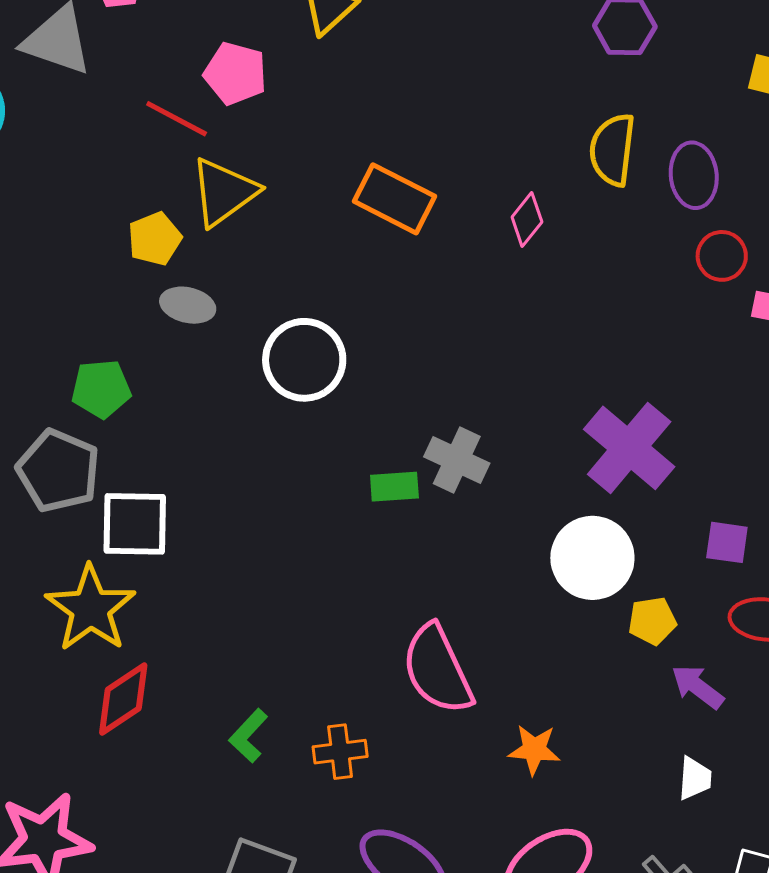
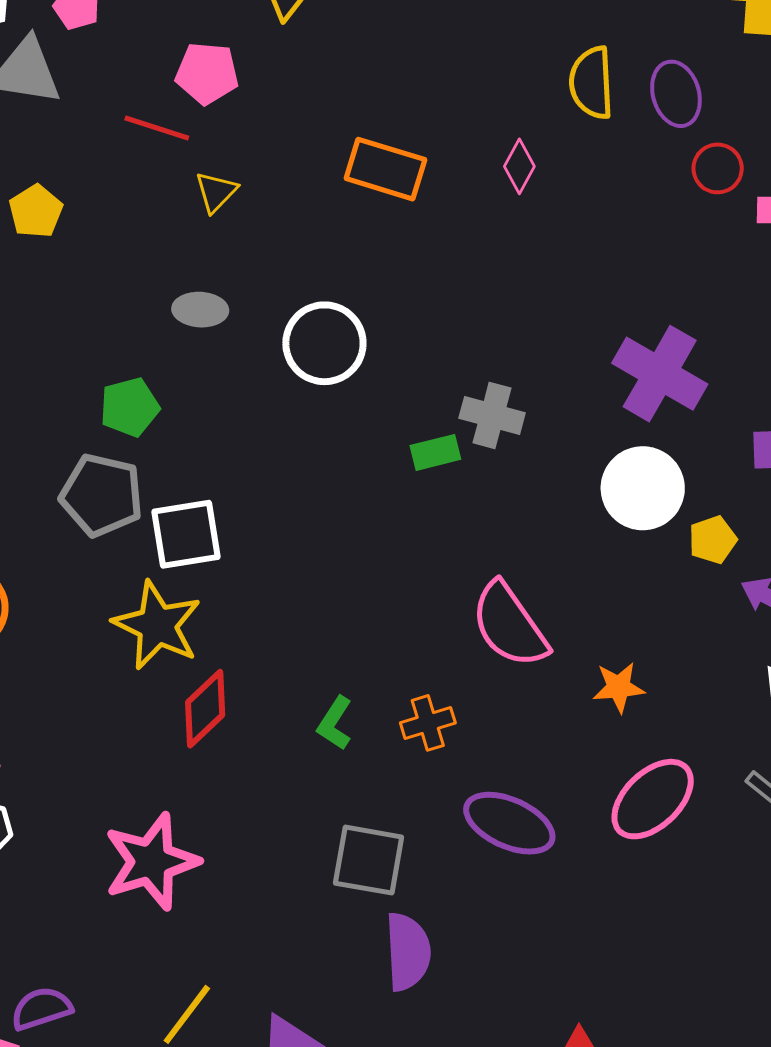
yellow triangle: (224, 192) -> (216, 192), size x0.6
yellow pentagon: (155, 239) -> (36, 211), moved

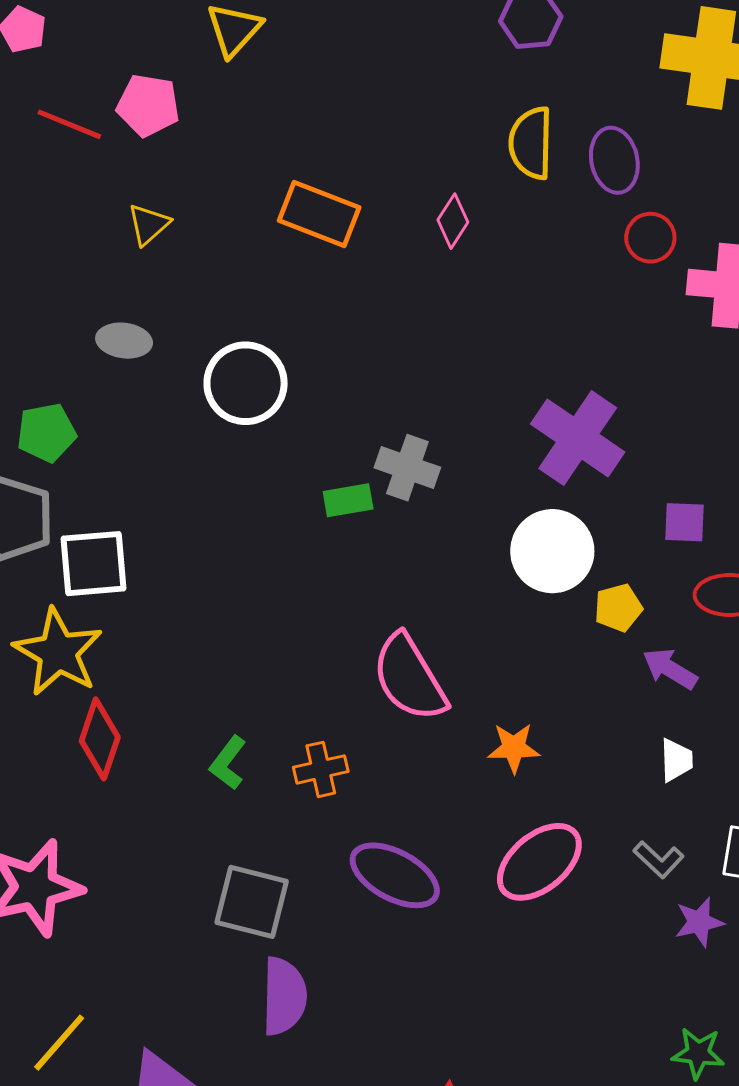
red line: (157, 128) -> (69, 124), moved
red diamond: (205, 709) -> (100, 739), turned -32

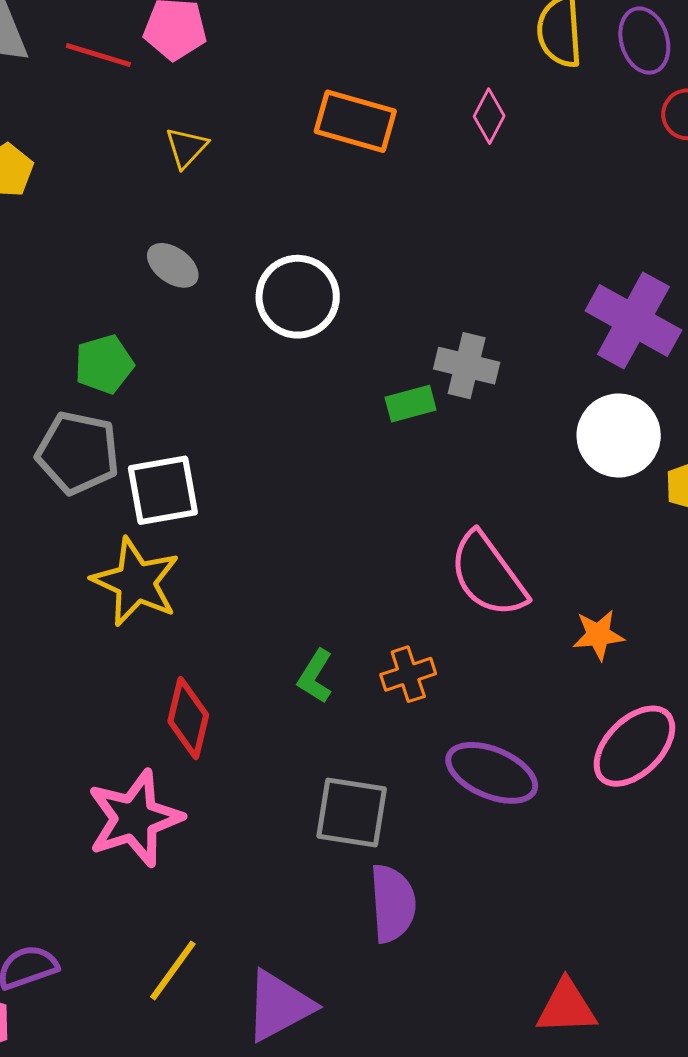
gray ellipse: (124, 341) -> (173, 265), turned 34
red diamond: (100, 739) -> (188, 718), moved

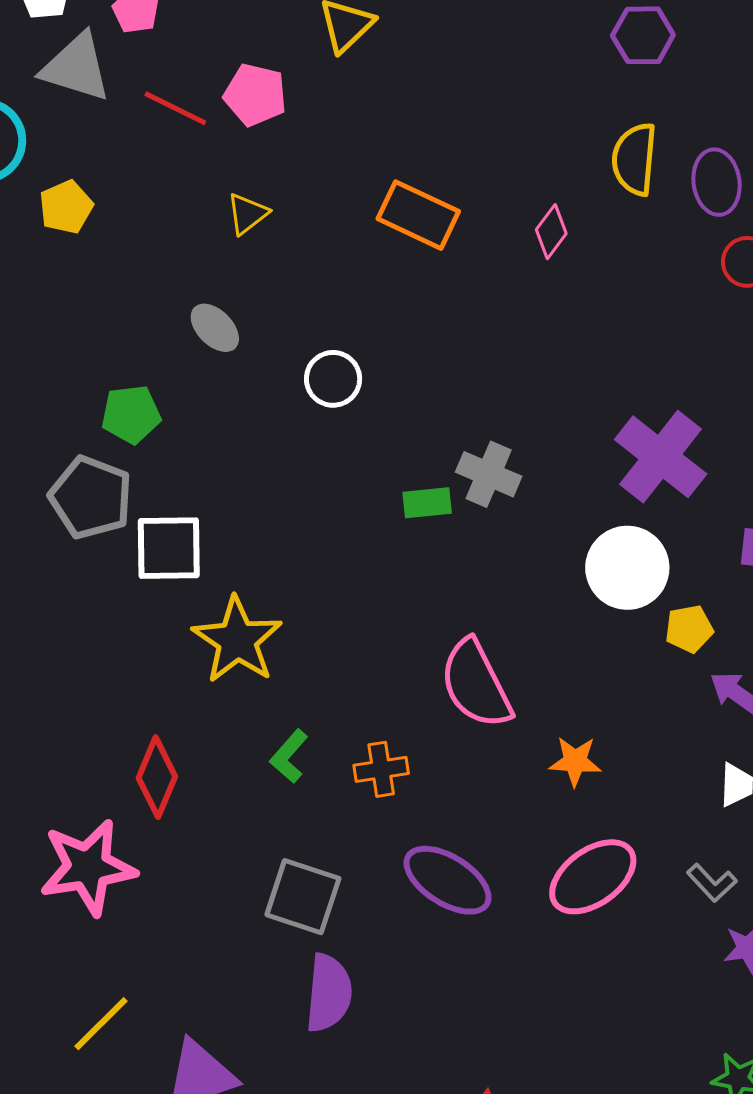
white circle: (298, 297) -> (333, 379), size x0.7
yellow star: (136, 582) -> (237, 640), moved

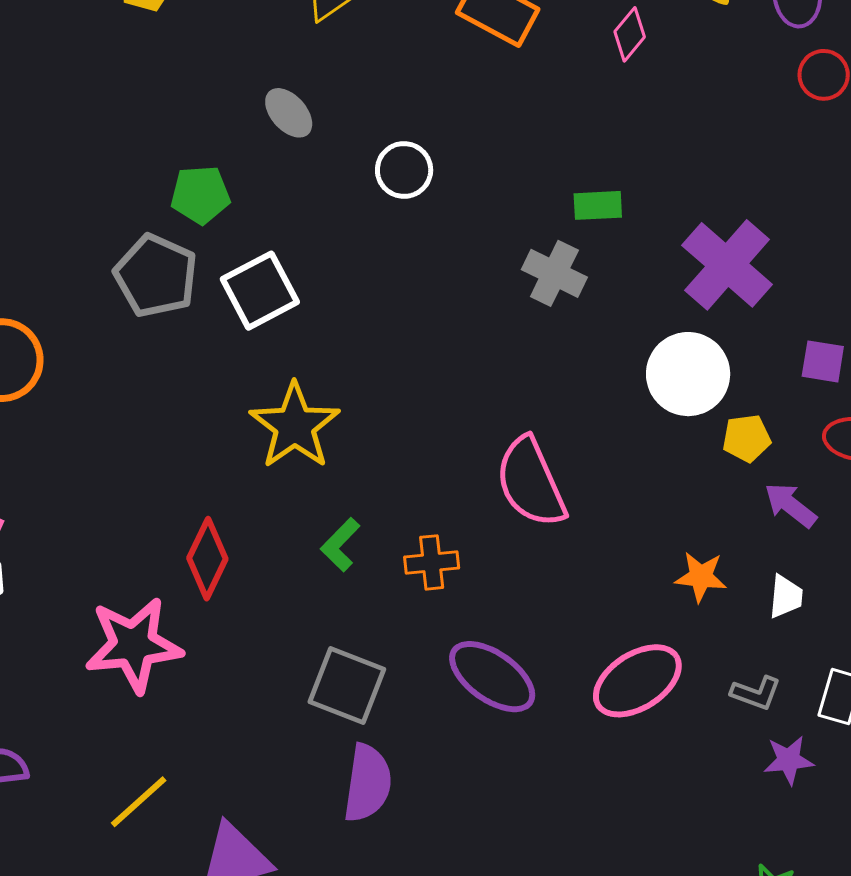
green rectangle: (427, 503) -> (598, 205), moved
white square: (169, 548) -> (260, 291), moved, turned -30
orange star: (575, 761) -> (701, 577), moved
gray L-shape: (712, 883) -> (756, 693), turned -30

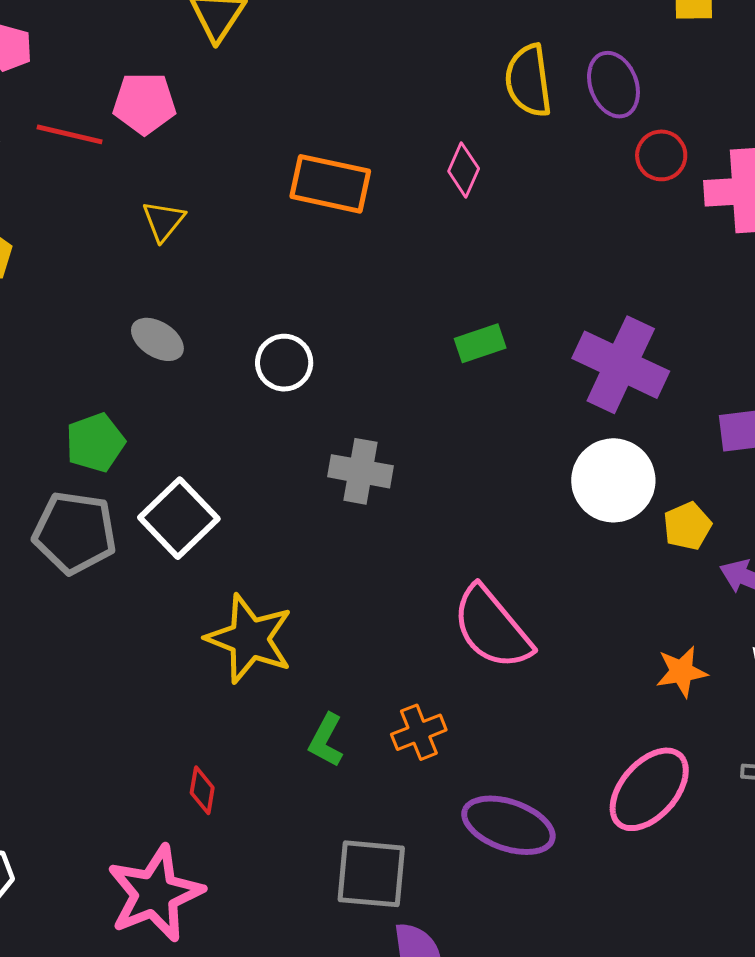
gray cross: (554, 273) -> (360, 471), moved
red diamond: (207, 559) -> (202, 790), size x0.6

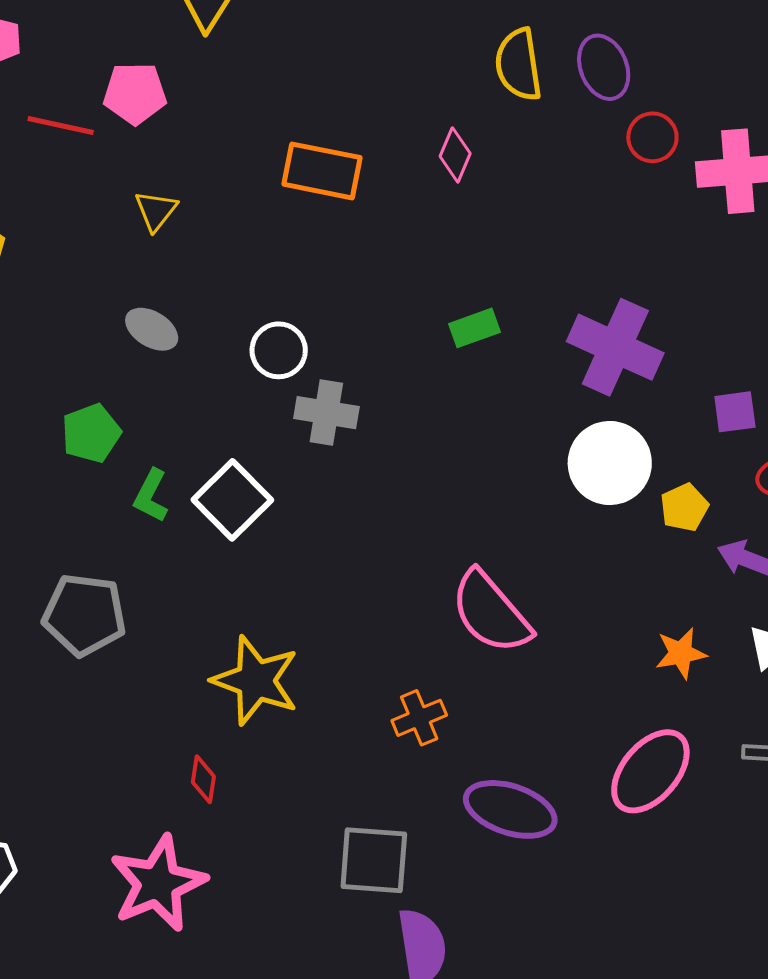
gray cross: (360, 471) -> (326, 413), moved
white square: (179, 518) -> (232, 500), moved
gray pentagon: (75, 533) -> (84, 615), moved
yellow star: (250, 639) -> (256, 680), moved
green L-shape: (326, 740) -> (151, 496), moved

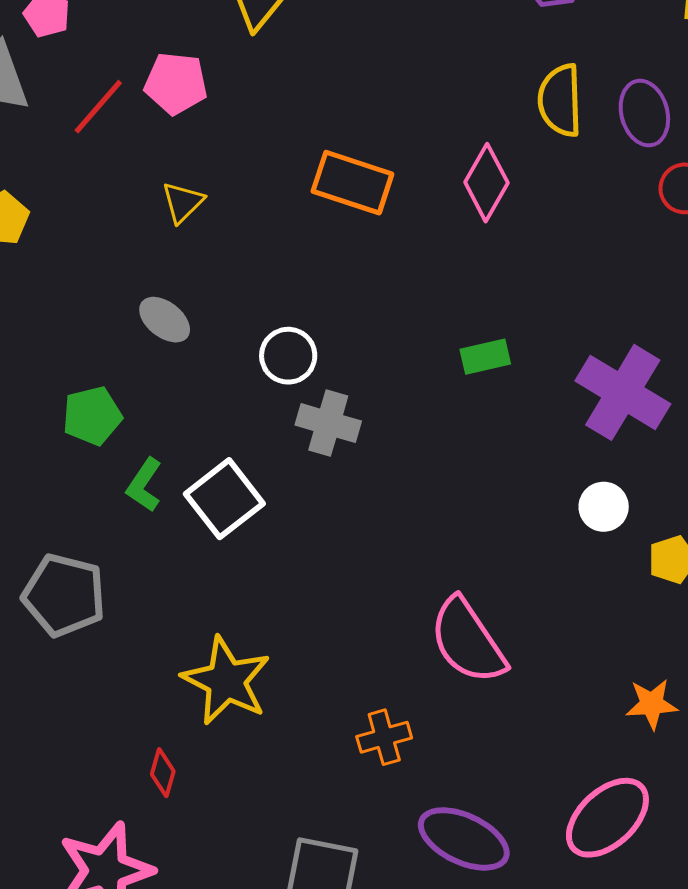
red line: (61, 126) -> (98, 107), turned -68
pink diamond: (455, 155) -> (486, 183), size x1.4
white circle: (610, 463) -> (604, 507), size x0.6

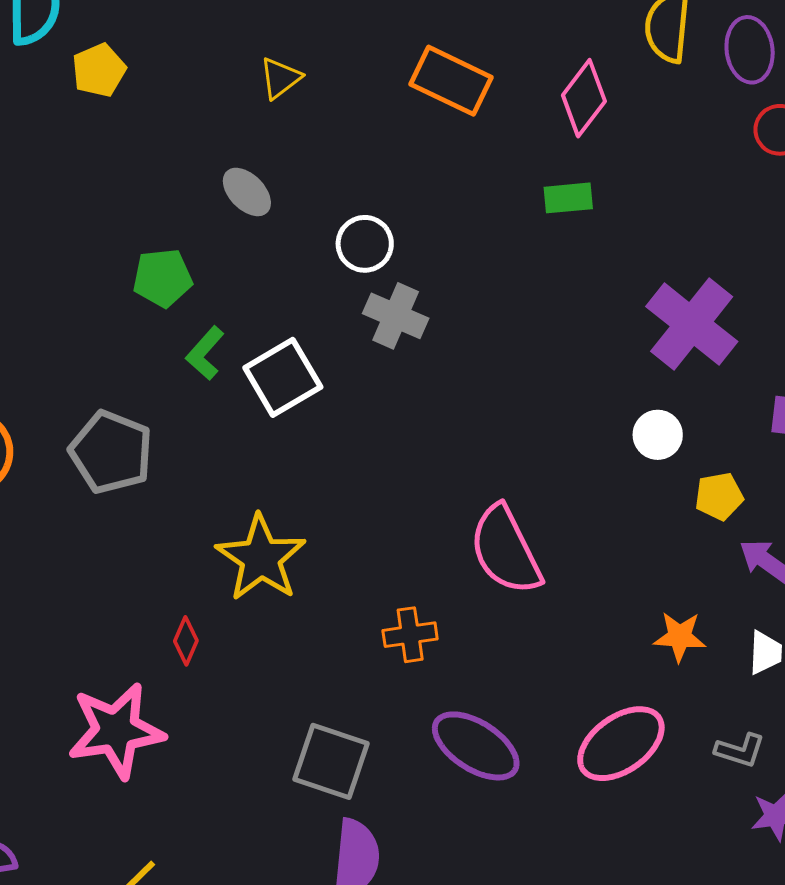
green rectangle: (485, 357) -> (568, 198), moved

